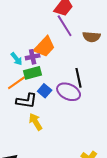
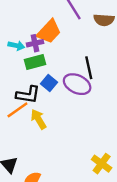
cyan arrow: (17, 59) -> (16, 46), turned -40
orange line: (17, 83) -> (17, 110), moved

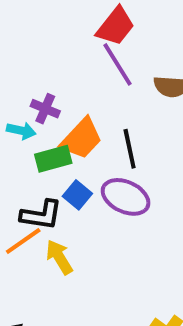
orange trapezoid: (49, 32) -> (81, 139), moved
purple cross: (35, 43) -> (45, 109), moved, turned 35
black line: (89, 68) -> (130, 149), moved

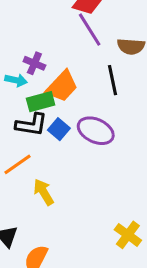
black line: (130, 149) -> (113, 80), moved
black L-shape: (41, 215) -> (31, 125), moved
yellow arrow: (59, 257) -> (44, 192), moved

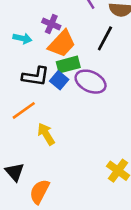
purple cross: (34, 63) -> (51, 24), moved
black line: (113, 80) -> (105, 38), turned 40
green rectangle: (41, 102) -> (68, 65), moved

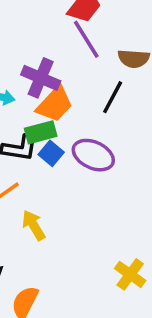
purple cross: (51, 24) -> (41, 78), size x1.5
green rectangle: (68, 65) -> (41, 132), moved

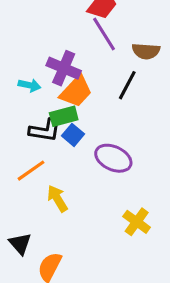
purple ellipse: (93, 155) -> (113, 158), moved
yellow cross: (130, 274) -> (137, 222), moved

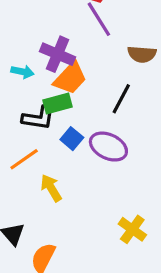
brown semicircle: (146, 51) -> (142, 54), moved
black line: (127, 85) -> (121, 99), moved
blue square: (73, 135) -> (72, 139), moved
yellow cross: (137, 222) -> (132, 229), moved

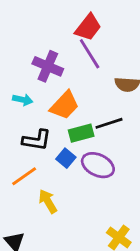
purple cross: (58, 54) -> (48, 66), moved
black line: (121, 99) -> (109, 123), turned 44
green rectangle: (58, 104) -> (81, 133), moved

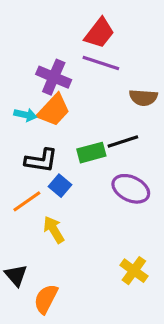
purple line: (90, 54) -> (101, 63), turned -40
orange trapezoid: (64, 105) -> (54, 110), moved
blue square: (66, 158) -> (60, 186), moved
purple ellipse: (98, 165) -> (131, 189), moved

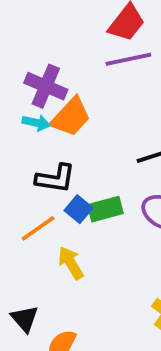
purple line: (101, 63) -> (128, 59), turned -30
purple cross: (54, 77) -> (46, 86), moved
green rectangle: (91, 153) -> (105, 209), moved

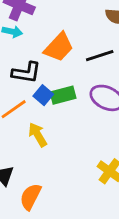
orange trapezoid: (71, 117) -> (59, 47), moved

